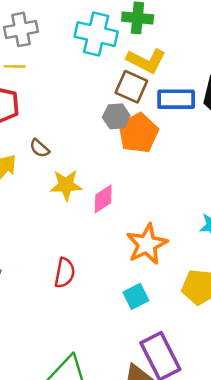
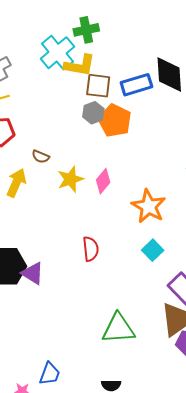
cyan cross: (96, 34) -> (57, 53), turned -36
yellow L-shape: (146, 61) -> (80, 65), moved

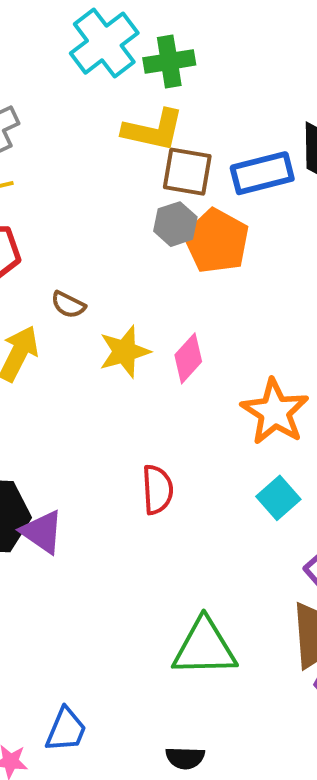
cyan cross: (57, 53) -> (104, 43), moved

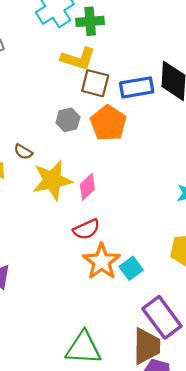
gray hexagon: (175, 224) -> (68, 120), moved
yellow star: (125, 352) -> (52, 180), size x1.4
orange star: (275, 412) -> (102, 261), moved
red semicircle: (157, 490) -> (86, 229), moved, turned 64

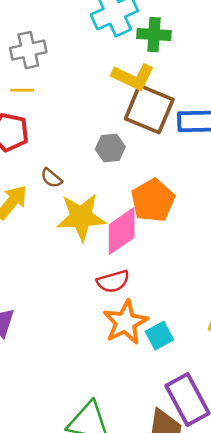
brown square: (95, 83) -> (149, 109), size x1.4
orange pentagon: (108, 123) -> (153, 200), moved
pink diamond: (87, 187) -> (122, 231), size x1.5

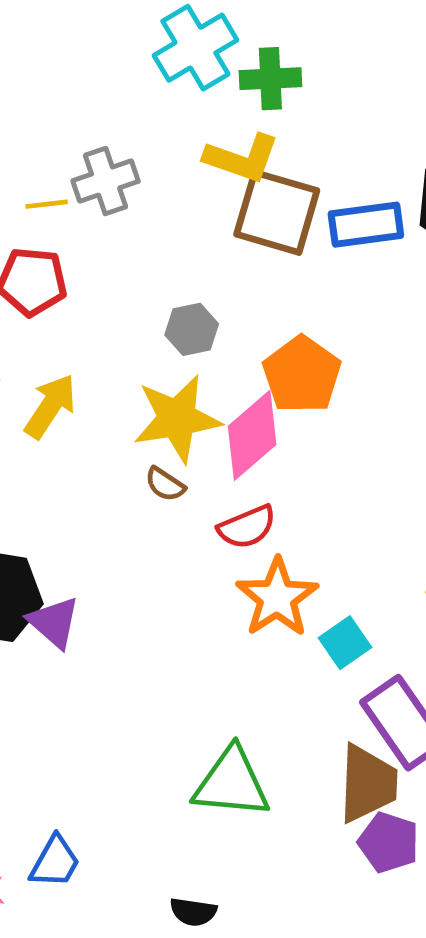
gray cross: (28, 50) -> (106, 181), moved
gray hexagon: (110, 148) -> (192, 329), moved
brown semicircle: (51, 178) -> (165, 484), moved
cyan square: (159, 336) -> (345, 643), moved

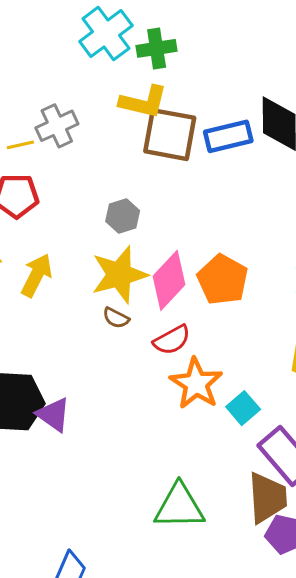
orange pentagon: (302, 375) -> (223, 280), moved

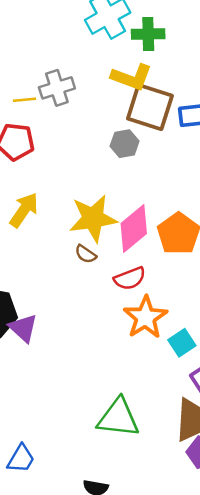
gray hexagon: (123, 216) -> (125, 144), moved

